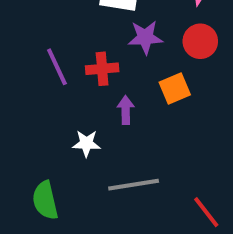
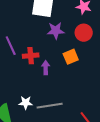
red cross: (102, 69) -> (31, 56), moved
white star: (86, 143) -> (26, 103), moved

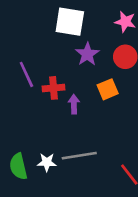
purple star: (56, 31) -> (87, 54), turned -30
white star: (26, 103) -> (47, 162), moved

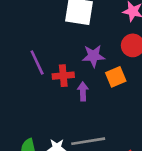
purple star: (87, 54) -> (93, 56), moved, turned 30

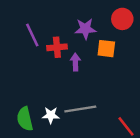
orange square: (116, 77) -> (106, 49), turned 30

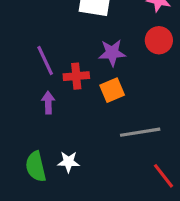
orange square: (106, 49) -> (112, 90), moved, turned -30
purple arrow: (75, 62) -> (48, 103), moved
gray line: (80, 109) -> (140, 132), moved

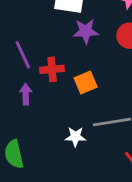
purple star: (112, 53) -> (86, 31), moved
white star: (68, 162) -> (75, 137), moved

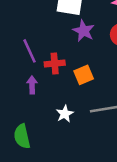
purple star: (86, 31) -> (84, 31), turned 30
white star: (75, 137) -> (65, 114), moved, turned -30

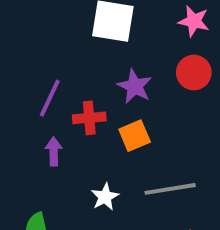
purple star: (84, 31) -> (135, 86), moved
purple line: (30, 51) -> (50, 98), turned 50

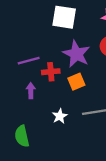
purple star: (135, 86) -> (76, 54), size x1.4
purple line: (50, 98) -> (29, 61), turned 50

